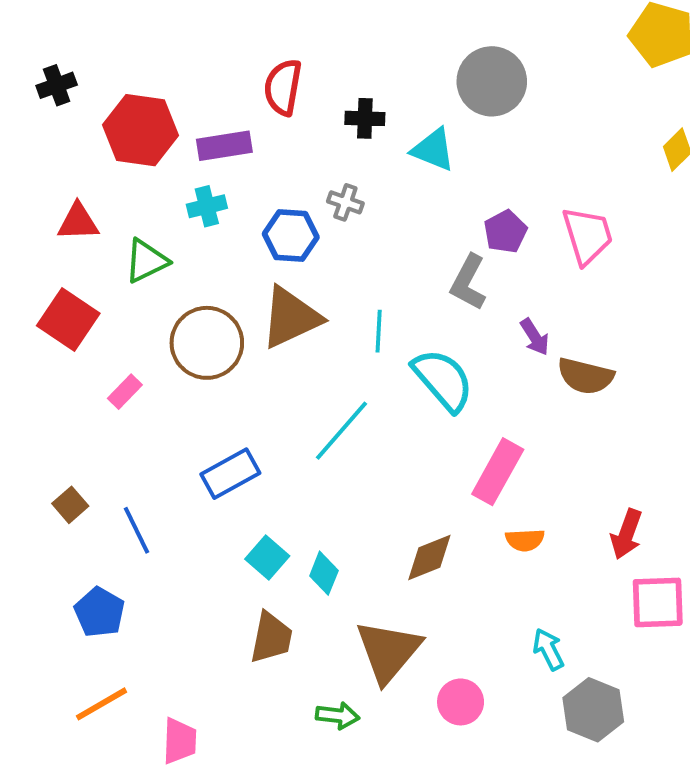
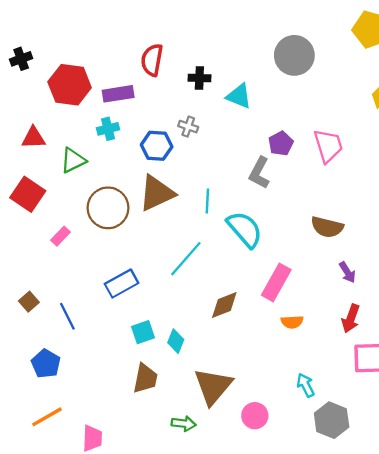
gray circle: (492, 81) -> (294, 55), moved
purple arrow: (535, 337) -> (347, 272), moved
cyan square: (267, 558) -> (143, 332), turned 30
brown diamond: (429, 558) -> (224, 305), moved

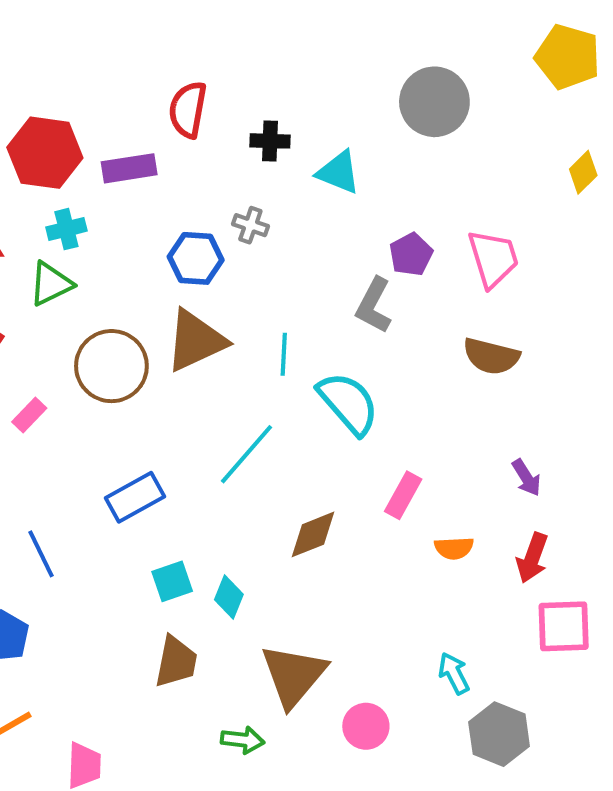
cyan cross: (108, 129) -> (66, 229), moved
brown semicircle: (327, 227) -> (491, 356), moved
pink rectangle: (276, 282) -> (403, 495), size x0.7
orange semicircle: (292, 322) -> (454, 548), moved

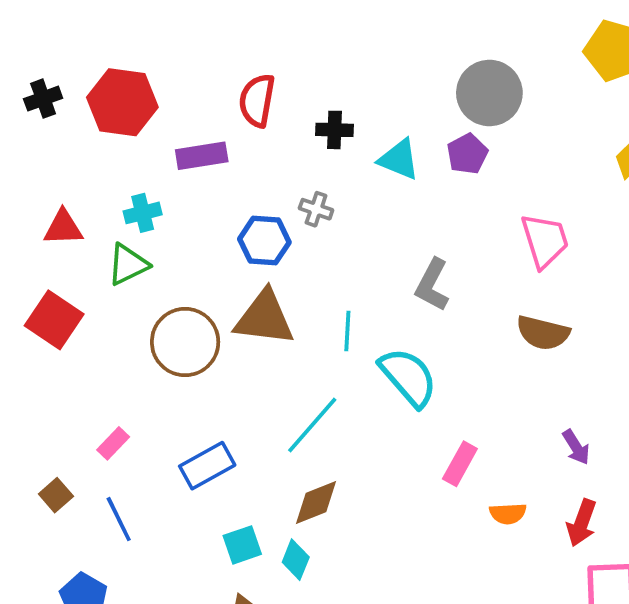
red hexagon: (45, 153) -> (122, 102), moved
purple pentagon: (411, 254) -> (467, 154), moved
brown triangle: (196, 341) -> (264, 318), turned 32
pink rectangle: (29, 415) -> (113, 443), moved
brown diamond: (313, 534) -> (316, 502), moved

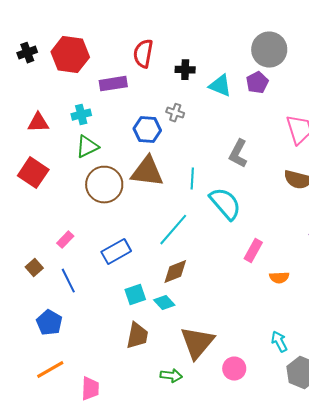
green triangle: (128, 265) -> (87, 147), moved
cyan diamond: (296, 560) -> (164, 303), turned -65

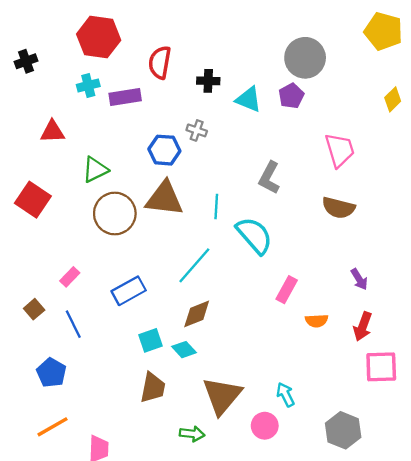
red hexagon: (70, 55) -> (99, 37), moved
cyan cross: (81, 115) -> (88, 85), moved
red triangle: (38, 123) -> (52, 132), moved
cyan arrow: (279, 342) -> (285, 395), moved

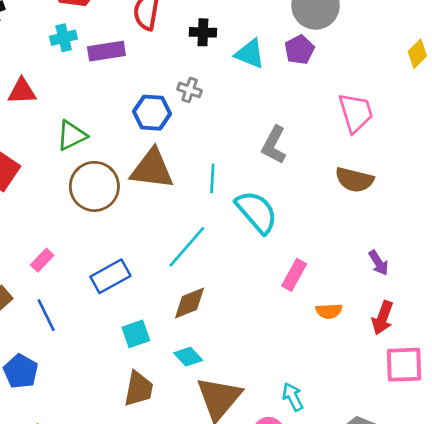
cyan diamond: (184, 350) -> (188, 357), moved

